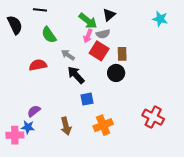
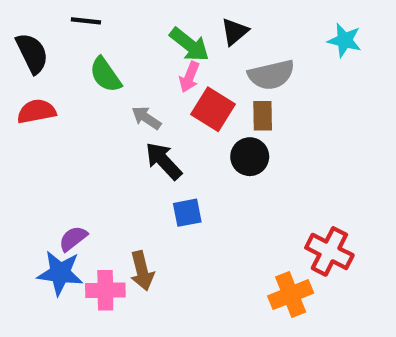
gray semicircle: (103, 34) -> (271, 75), moved, size x1.5
red semicircle: (38, 65) -> (36, 111), moved
orange cross: (103, 125) -> (291, 295), moved
blue star: (28, 127) -> (60, 273), size x1.5
pink cross: (15, 135) -> (105, 290), moved

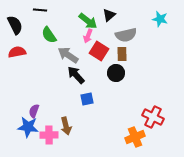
gray arrow: (146, 118) -> (68, 55), size x1.5
purple semicircle: (73, 239) -> (34, 111), turned -32

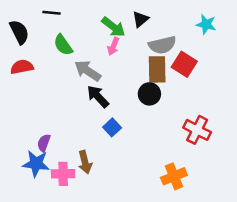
red square: (99, 51) -> (184, 64), moved
brown rectangle: (122, 54) -> (157, 69), size x1.5
blue square: (87, 99) -> (112, 127), turned -32
red cross: (153, 117) -> (197, 130), moved

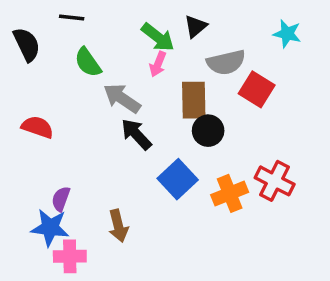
red semicircle: (22, 67) -> (37, 127), moved, turned 30
brown rectangle: (157, 69) -> (194, 100), moved
blue square: (112, 127) -> (178, 179), moved, size x1.5
pink cross: (63, 174) -> (70, 256), moved
orange cross: (174, 176) -> (230, 193), moved

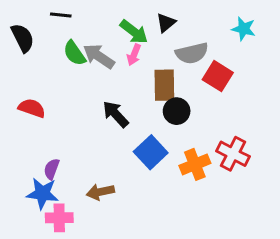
gray arrow: (122, 98) -> (99, 56), moved
brown arrow: (118, 226) -> (100, 192), turned 92

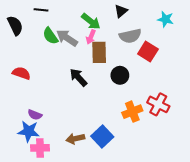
black triangle: (166, 23) -> (121, 11), moved
brown rectangle: (164, 85) -> (99, 52), moved
blue square: (151, 152) -> (102, 136), moved
purple semicircle: (52, 169) -> (35, 115), turned -88
brown arrow: (100, 192) -> (75, 139), moved

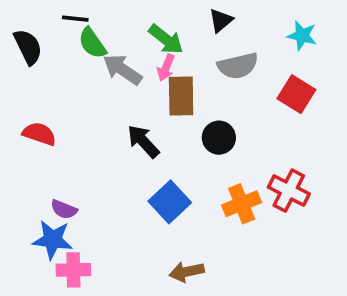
green semicircle: (50, 36) -> (92, 43), moved
red square: (148, 51) -> (296, 94), moved
blue square: (102, 136) -> (170, 202), moved
brown arrow: (75, 139) -> (187, 272), moved

